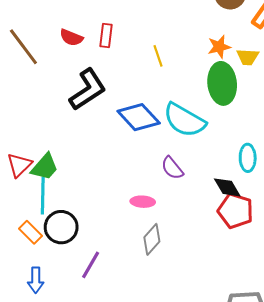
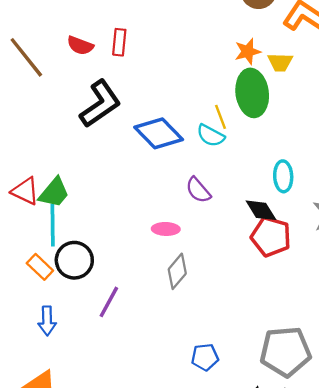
yellow line: (158, 56) -> (220, 117), moved
cyan semicircle: (184, 120) -> (211, 136), size x0.6
red triangle: (19, 165) -> (25, 191), turned -48

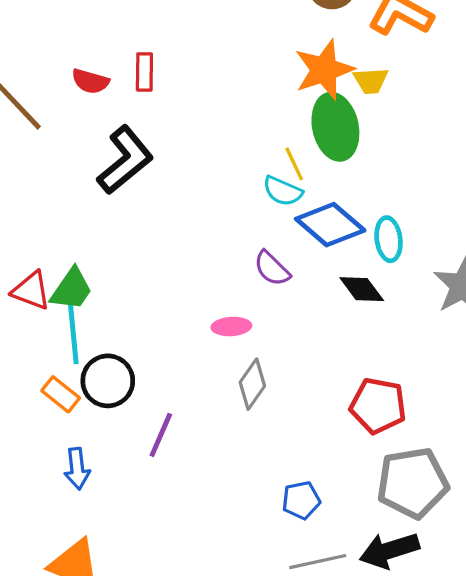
orange star: (248, 52) -> (324, 70), size x1.6
blue diamond: (159, 133) -> (330, 225), moved
red pentagon: (271, 237) -> (378, 406), moved

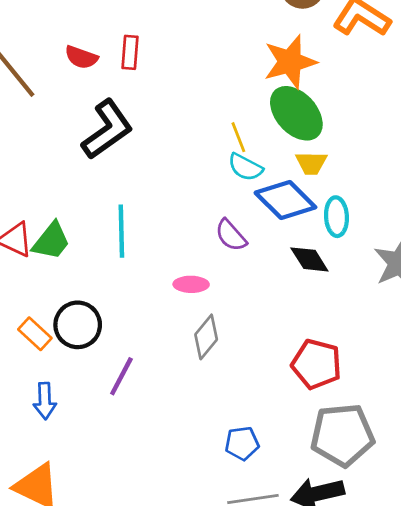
yellow trapezoid: (371, 81) -> (311, 163), moved
green ellipse: (335, 127) -> (296, 113), turned -34
yellow line: (294, 164) -> (238, 137), moved
cyan line: (73, 334) -> (121, 231), moved

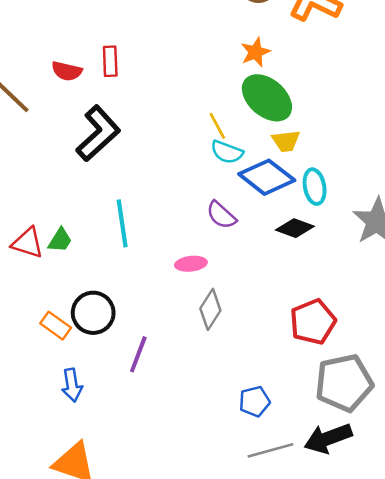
orange star: (290, 62) -> (255, 52), size x0.6
green trapezoid: (51, 241) -> (60, 240), size x0.7
black diamond: (309, 259) -> (295, 228), turned -30
red pentagon: (317, 364) -> (313, 322), turned -30

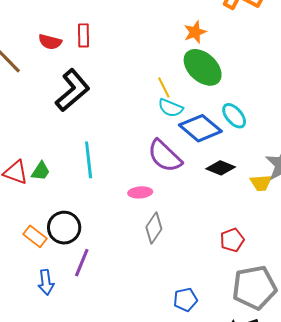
yellow trapezoid: (286, 141) -> (261, 183), moved
cyan ellipse: (315, 187) -> (234, 116), moved, turned -32
purple semicircle: (221, 215) -> (165, 156), size x1.5
red pentagon: (313, 322) -> (232, 240), size x0.7
purple line: (138, 354) -> (82, 263), moved

